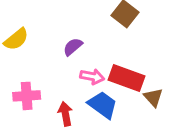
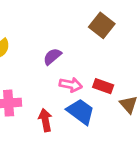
red rectangle: (126, 78) -> (103, 86), size x0.6

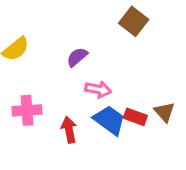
red rectangle: (103, 86) -> (135, 117), moved

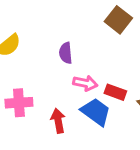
purple semicircle: (77, 57) -> (66, 53), turned -55
red rectangle: (135, 117) -> (115, 92), moved

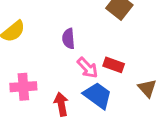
pink arrow: (85, 83) -> (87, 68), turned 35
red rectangle: (115, 92) -> (114, 65), moved

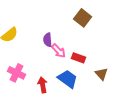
pink arrow: (87, 68) -> (59, 51), moved
pink cross: (23, 87) -> (17, 73), turned 30

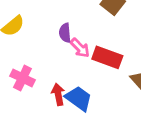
red rectangle: (79, 58) -> (107, 57), size x1.5
blue trapezoid: (68, 79) -> (79, 98), moved

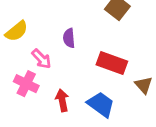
pink arrow: (80, 48) -> (41, 59), moved
blue trapezoid: (79, 98) -> (101, 104), moved

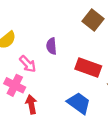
red arrow: (62, 100) -> (31, 104), moved

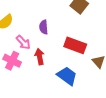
red arrow: (31, 104) -> (40, 57), moved

